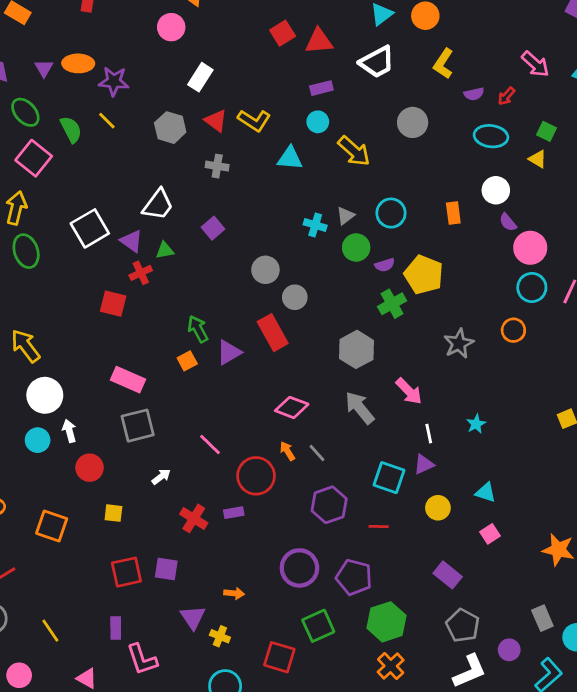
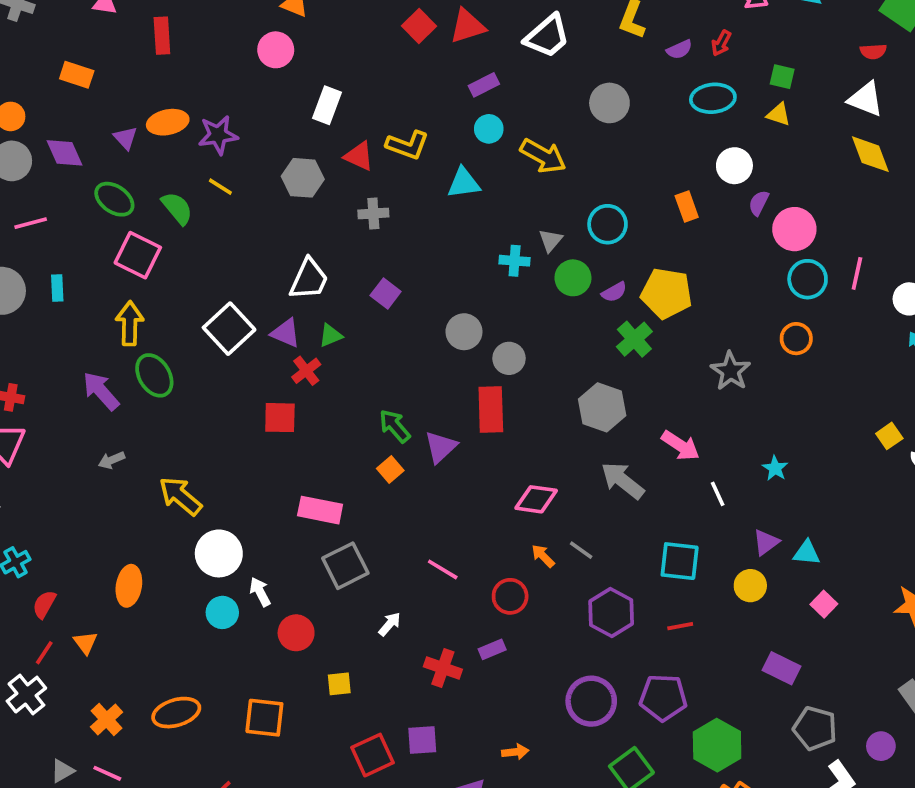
purple semicircle: (508, 222) -> (759, 203), turned 78
red rectangle: (273, 333) -> (491, 410), turned 40
purple triangle: (424, 464) -> (766, 542), moved
red circle: (256, 476) -> (510, 596), size x0.7

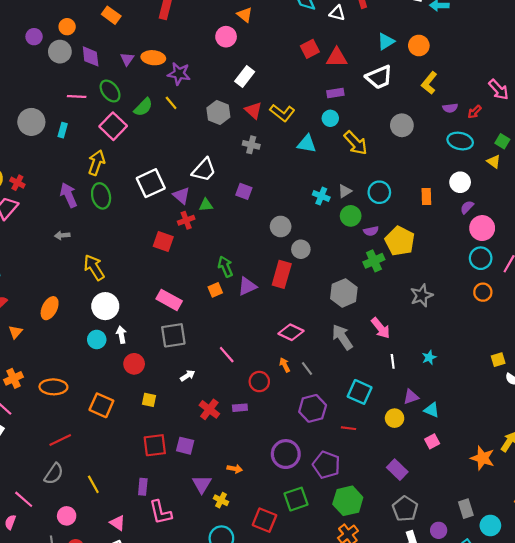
green semicircle: (177, 208) -> (143, 107), turned 66
pink line: (31, 223) -> (77, 97), moved
purple square: (386, 293) -> (244, 191), turned -35
orange circle: (796, 339) -> (483, 292), moved

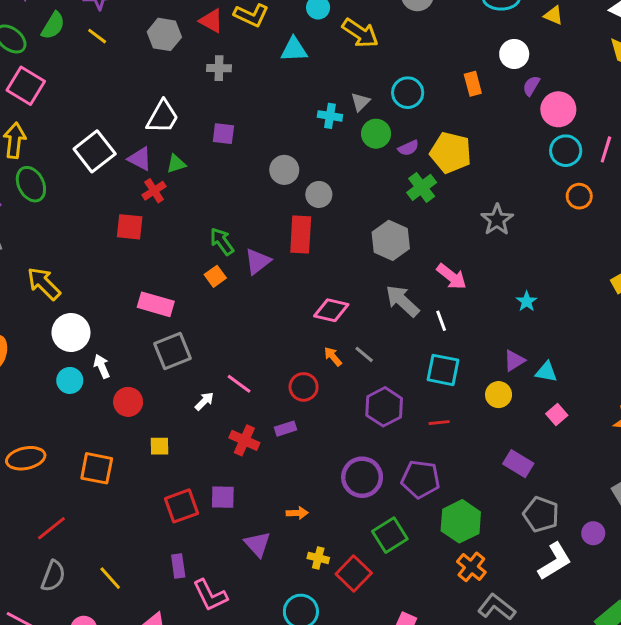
green semicircle: (143, 107) -> (53, 26), moved
pink line: (227, 355) -> (239, 384), moved
white line: (393, 361) -> (441, 321), moved
yellow cross: (221, 500) -> (318, 558), moved
red square: (264, 520) -> (354, 573), turned 35

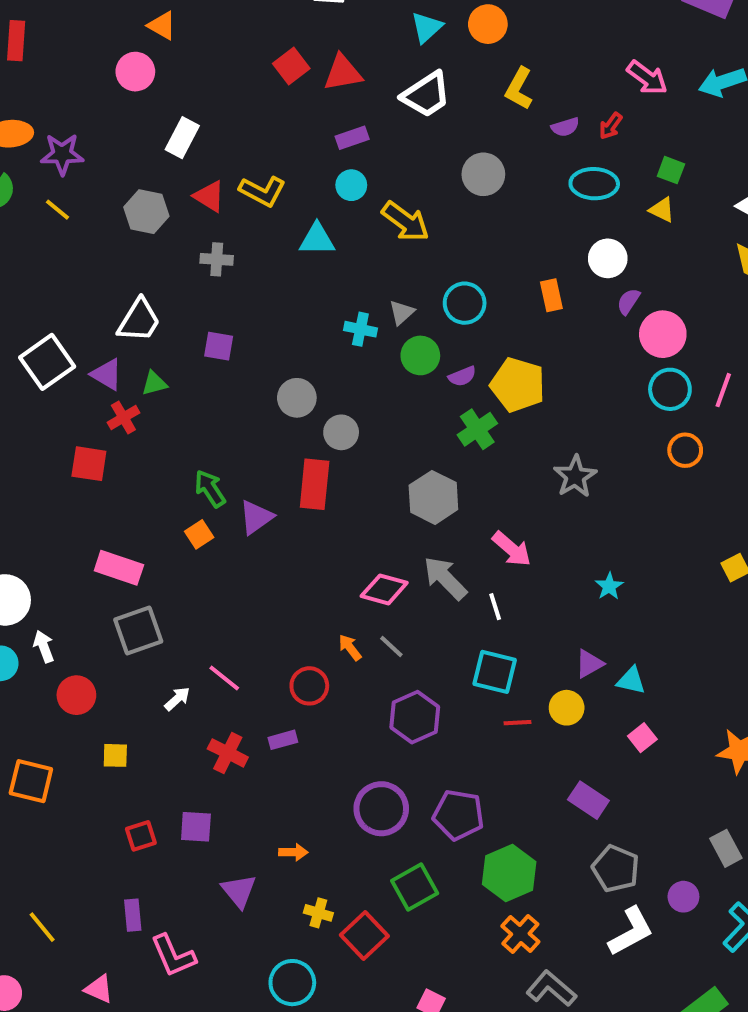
pink diamond: (331, 310) -> (384, 589), moved
red line: (439, 423) -> (518, 723), moved
red square: (182, 506) -> (141, 836), size x0.7

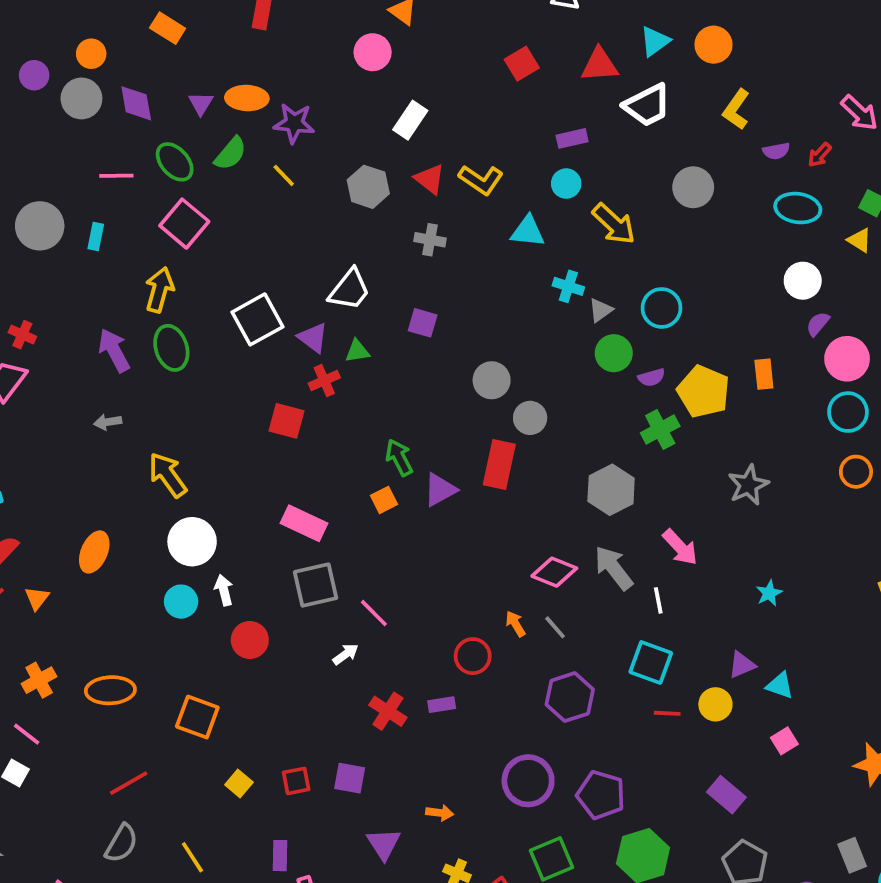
red triangle: (343, 73) -> (600, 65), moved
orange rectangle: (551, 295) -> (764, 374), moved
cyan cross: (360, 329) -> (568, 286), moved
pink line: (224, 678) -> (374, 613), moved
yellow square: (115, 755) -> (239, 783), moved, turned 32

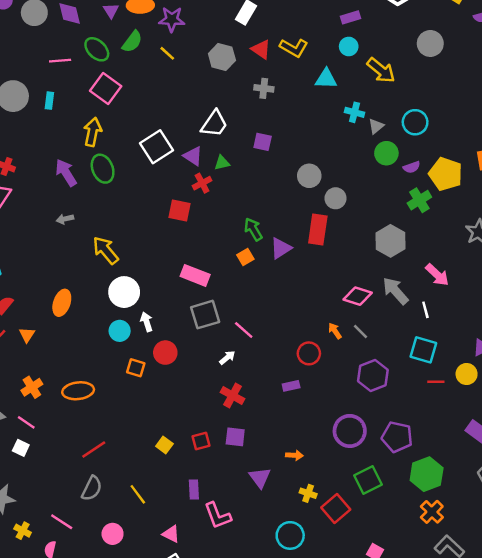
red cross: (388, 711) -> (232, 395), moved
orange square: (197, 717) -> (136, 368), moved, size x0.7

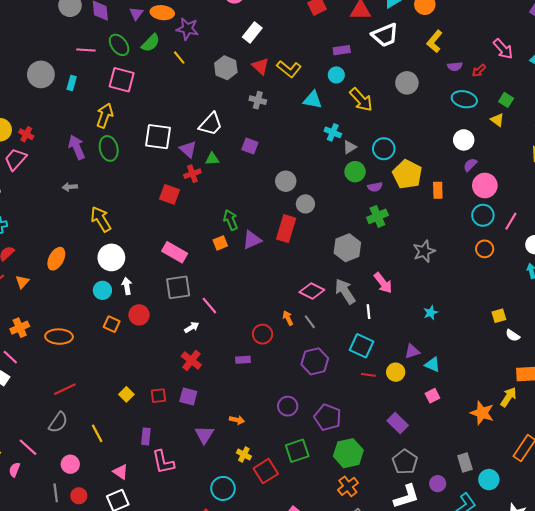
pink square: (106, 88) -> (122, 80), turned -30
white square: (157, 147) -> (158, 137), turned 32
yellow pentagon: (446, 174) -> (407, 174), moved
purple circle: (350, 431) -> (288, 406), size x0.7

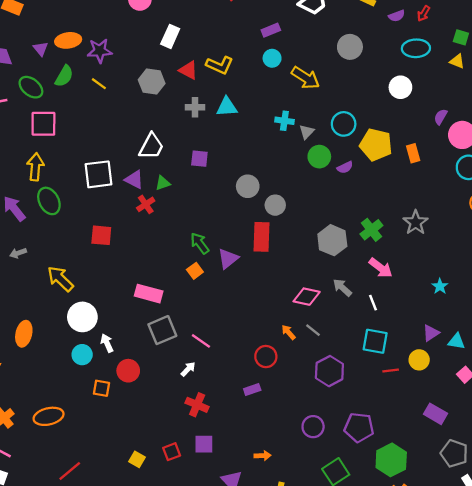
cyan triangle: (313, 100) -> (227, 107), moved
white circle: (464, 140) -> (400, 87), moved
red square: (170, 194) -> (101, 235), moved
green cross: (377, 216) -> (371, 230), moved
gray arrow: (345, 291) -> (342, 288), size x0.7

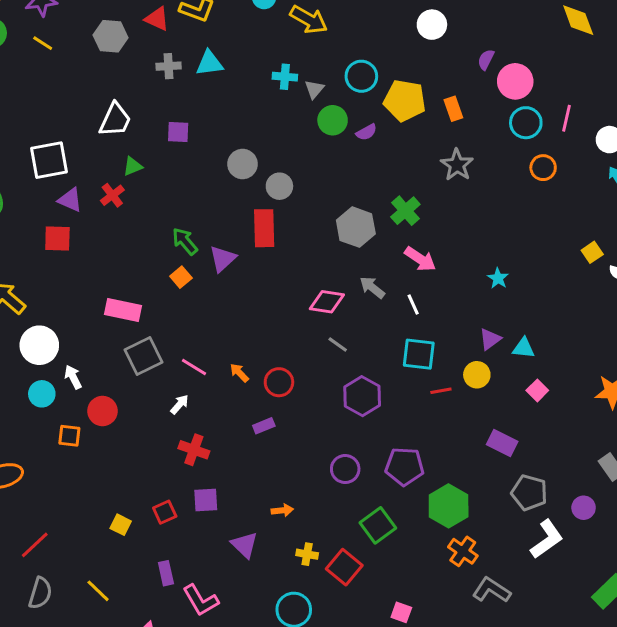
purple triangle: (134, 180) -> (70, 200), moved
gray star: (416, 222) -> (457, 165), moved
orange arrow: (288, 332) -> (239, 373), moved

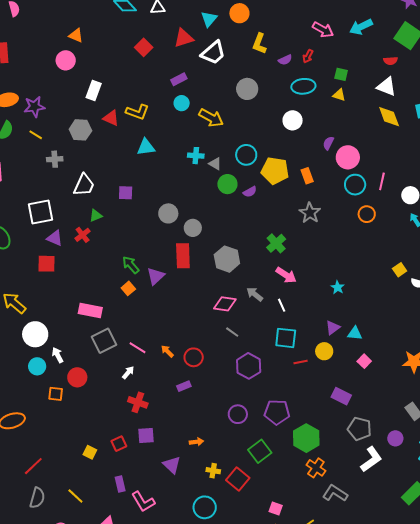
gray cross: (169, 66) -> (55, 159), moved
gray triangle: (314, 89) -> (215, 164), turned -40
gray hexagon: (356, 227) -> (227, 259), moved

